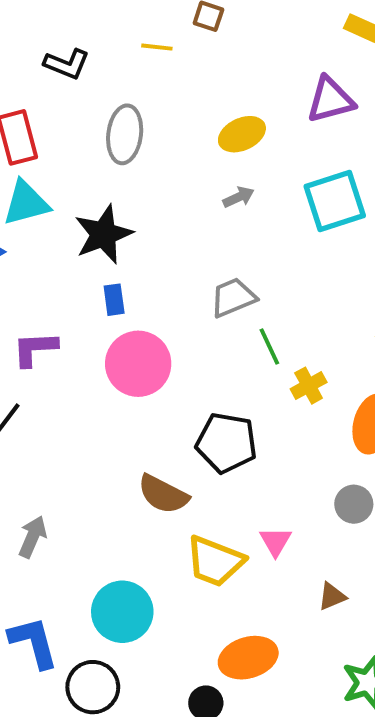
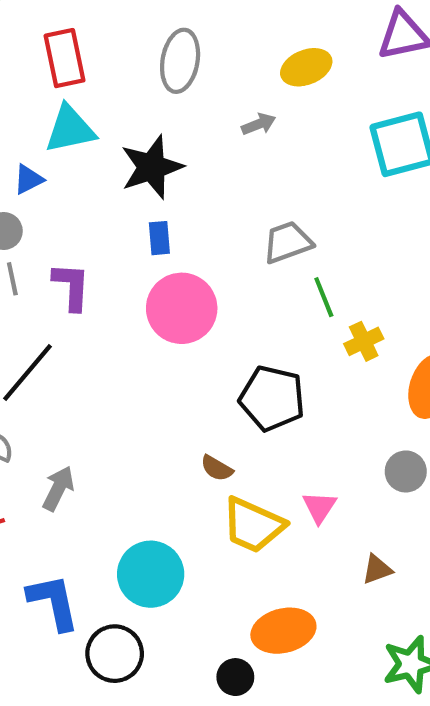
gray arrow: (239, 197) -> (259, 124), moved
purple L-shape: (35, 349) -> (71, 286), turned 93
brown semicircle: (163, 494) -> (217, 468), moved, size x0.6

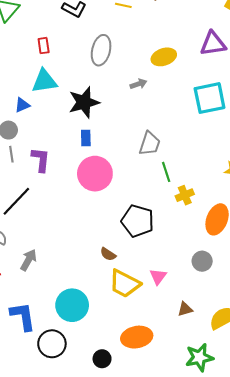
red rectangle: (65, 58) -> (44, 46), size x0.6
gray trapezoid: (288, 242) -> (150, 144), turned 125
black circle: (235, 677) -> (102, 359), moved

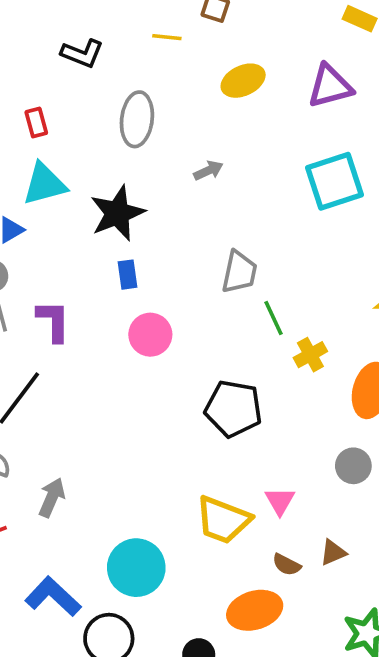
yellow ellipse: (164, 57) -> (243, 81), moved
pink circle: (95, 174) -> (150, 335), size x0.7
brown semicircle: (108, 254) -> (287, 565), moved
blue L-shape: (23, 316) -> (53, 597), turned -32

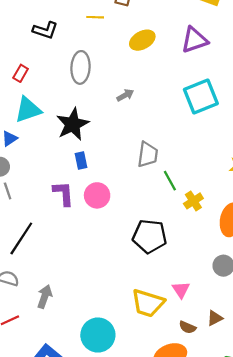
red rectangle: (36, 123) -> (21, 73), turned 49
purple L-shape: (53, 321) -> (63, 193), moved

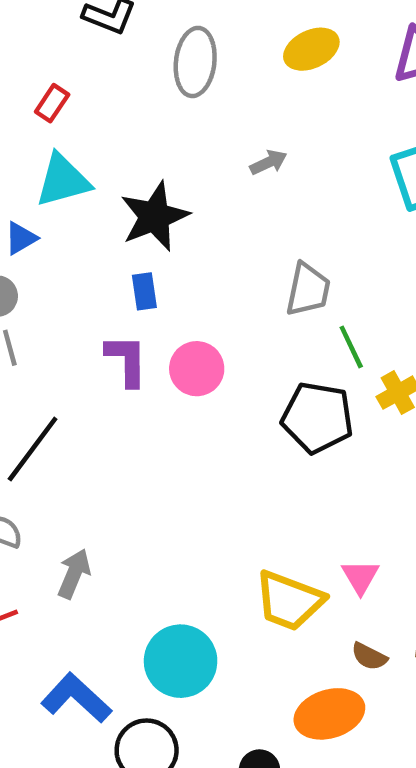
gray ellipse: (80, 67) -> (195, 62), moved
blue rectangle: (81, 160) -> (144, 291), moved
black pentagon: (150, 236) -> (317, 418), moved

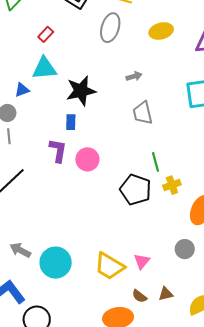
gray trapezoid: (308, 289) -> (143, 113), moved, turned 145
gray arrow: (74, 574) -> (20, 250), moved, turned -95
cyan circle: (181, 661) -> (56, 263), moved

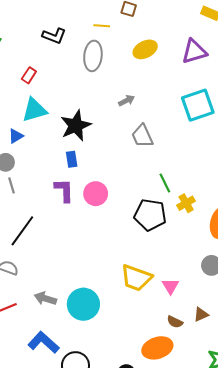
yellow trapezoid: (109, 266) -> (136, 278), moved

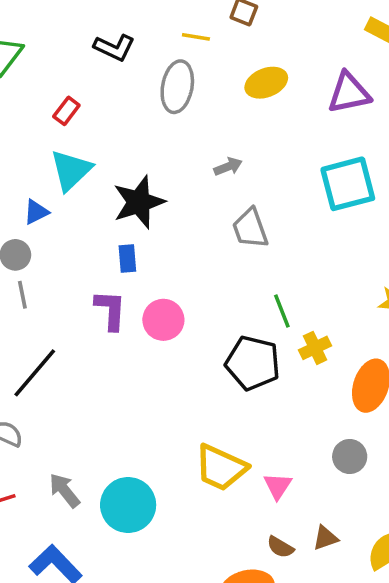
cyan triangle: (34, 110) -> (71, 170), turned -32
gray arrow: (45, 299) -> (64, 490), turned 30

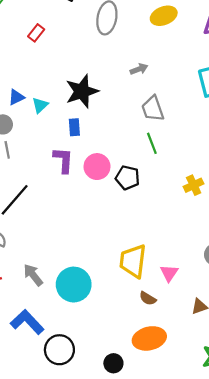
cyan triangle: (71, 170) -> (40, 105), moved, size x0.6
green line: (282, 311) -> (152, 143), moved
black pentagon: (253, 363) -> (128, 178), moved, size x0.7
yellow trapezoid: (221, 468) -> (133, 261), turned 72
brown semicircle: (280, 547) -> (148, 298), moved

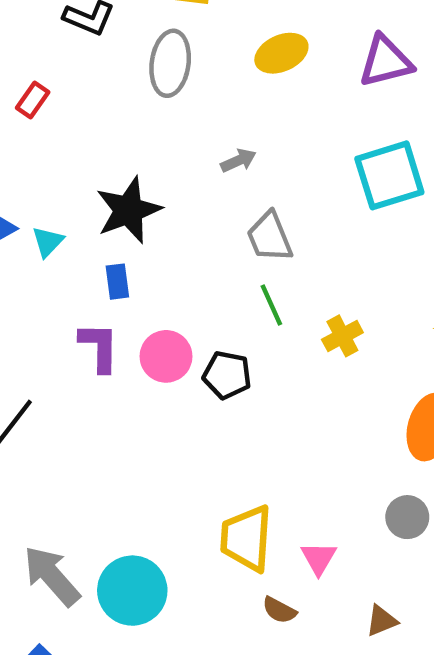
yellow cross: (194, 185) -> (342, 336), moved
gray arrow: (33, 275) -> (52, 576), size x1.4

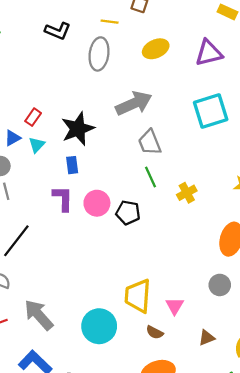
red rectangle: (33, 100) -> (33, 117), moved
gray arrow: (238, 161) -> (134, 103), size x2.0
cyan circle: (132, 591) -> (99, 326), moved

